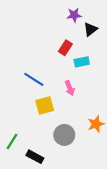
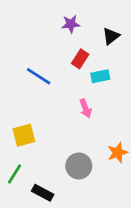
purple star: (74, 15) -> (71, 24), moved
blue line: (34, 79) -> (39, 76), moved
yellow square: (45, 106) -> (24, 135), moved

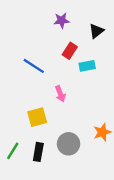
pink arrow: (85, 108) -> (60, 94), moved
yellow square: (24, 135) -> (37, 117), moved
black rectangle: (43, 193) -> (38, 152), moved, turned 72

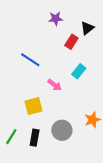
red rectangle: (70, 51) -> (71, 42), moved
cyan rectangle: (87, 66) -> (79, 71), moved, turned -40
pink arrow: (60, 94) -> (55, 85), turned -32

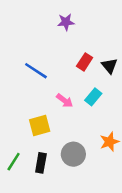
black triangle: (87, 28) -> (109, 66), moved, turned -32
red rectangle: (71, 42) -> (85, 62), moved
cyan rectangle: (79, 71) -> (93, 97), moved

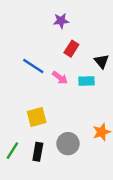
red rectangle: (85, 62) -> (71, 49), moved
cyan rectangle: (93, 97) -> (87, 81), moved, turned 49
pink arrow: (65, 101) -> (60, 78), moved

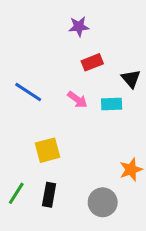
red rectangle: (71, 49) -> (92, 62), turned 35
blue line: (33, 66) -> (28, 92), moved
gray circle: (68, 144) -> (103, 202), moved

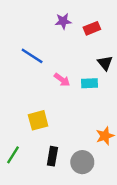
red rectangle: (92, 62) -> (92, 28), moved
blue line: (28, 92) -> (32, 56), moved
black rectangle: (49, 195) -> (52, 156), moved

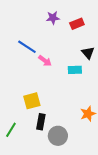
pink arrow: (62, 80) -> (45, 61), moved
black rectangle: (52, 156) -> (41, 122), moved
gray circle: (82, 162) -> (58, 136), moved

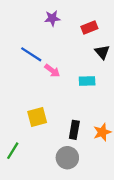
purple star: (53, 18) -> (52, 18), moved
black triangle: (88, 53) -> (102, 52), moved
black rectangle: (41, 122) -> (74, 130), moved

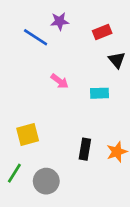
blue line: (31, 54) -> (36, 37), moved
yellow square: (37, 117) -> (28, 135), moved
gray circle: (67, 158) -> (46, 181), moved

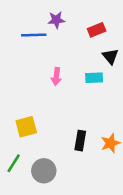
blue line: (36, 37) -> (34, 35), turned -35
pink arrow: (60, 81) -> (56, 76), turned 60
cyan rectangle: (100, 93) -> (94, 78), moved

